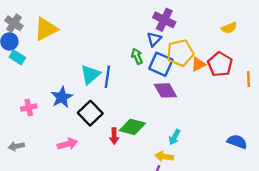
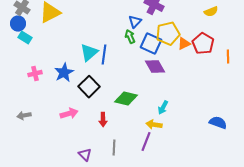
blue triangle: (154, 39) -> (135, 22), moved
pink cross: (29, 107) -> (35, 74), moved
red arrow: (114, 136) -> (103, 120), moved
blue semicircle: (237, 142) -> (218, 123), moved

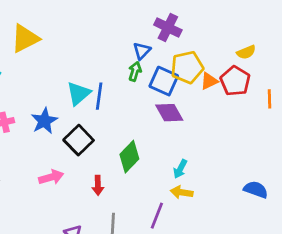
yellow semicircle: (211, 12) -> (246, 52), moved
green arrow: (130, 37) -> (135, 71), turned 40
green diamond: (126, 99) -> (129, 157), turned -60
yellow arrow: (154, 125) -> (182, 192), moved

